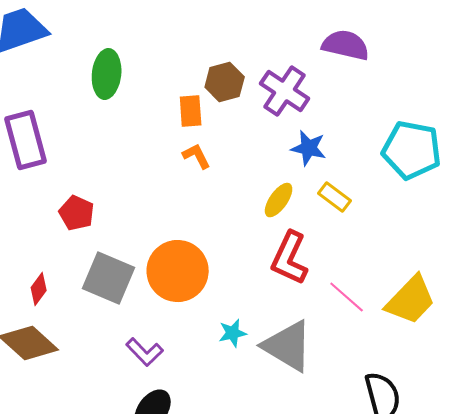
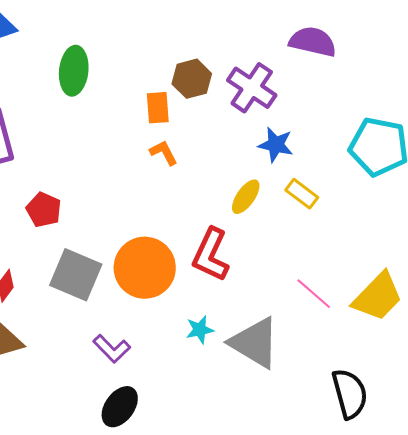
red L-shape: (290, 258) -> (211, 255), moved

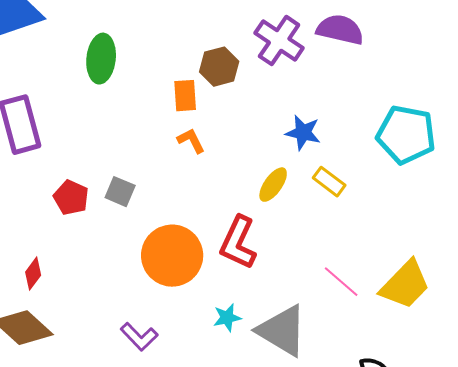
purple cross: (252, 88) -> (279, 41), moved
gray square: (76, 275) -> (120, 192), moved, size x0.6

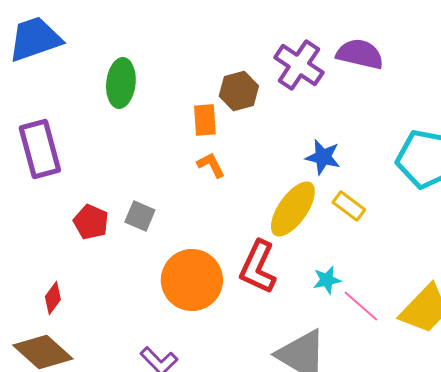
yellow ellipse: (273, 185) -> (293, 209), size x1.6
cyan star: (227, 318) -> (327, 280), moved

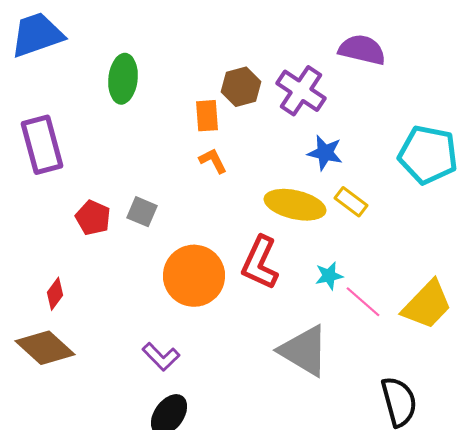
purple cross: (299, 65) -> (301, 91), moved
yellow ellipse: (293, 209) -> (295, 205), turned 68

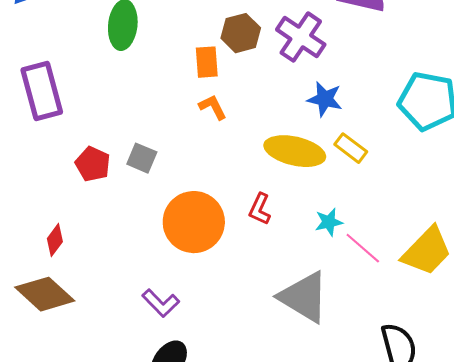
red L-shape: (260, 263) -> (260, 209), size x0.6

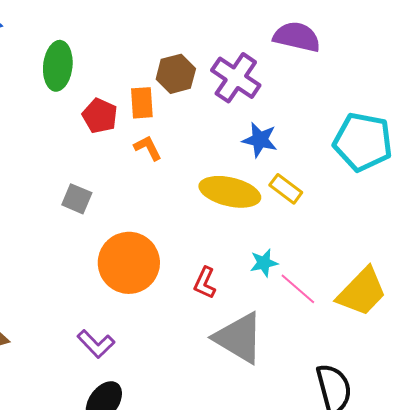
red pentagon: (93, 164) -> (100, 116), moved
red L-shape: (260, 209) -> (205, 283), moved

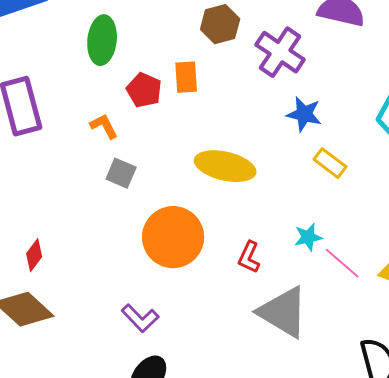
brown hexagon: (176, 74) -> (220, 24), moved
orange L-shape: (148, 148) -> (104, 126), moved
yellow ellipse: (230, 192) -> (225, 166), moved

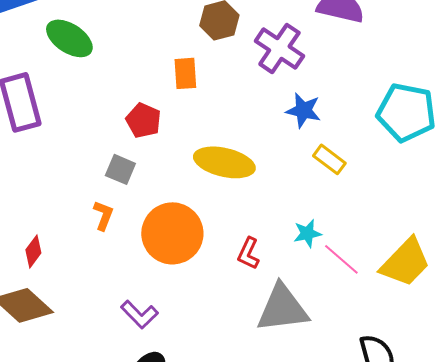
green ellipse: (102, 40) -> (69, 38), moved, turned -63
red pentagon: (144, 90) -> (143, 120), moved
orange L-shape: (104, 126) -> (103, 215), moved, turned 48
gray triangle: (283, 312) -> (282, 308), turned -38

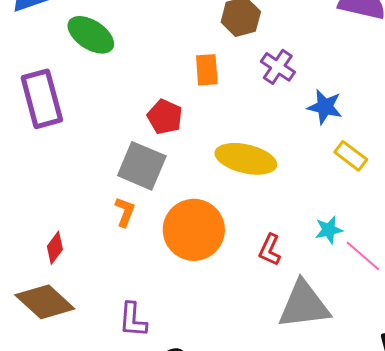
purple cross: (279, 48) -> (278, 67), moved, size x0.7
gray square: (120, 169) -> (142, 166), size x1.6
purple L-shape: (139, 314) -> (133, 320), moved, turned 48

